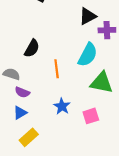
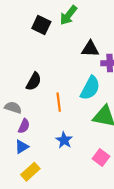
black triangle: (88, 16) -> (90, 49), turned 30
purple semicircle: (22, 92) -> (24, 126), turned -88
pink square: (91, 116) -> (101, 158), moved, turned -35

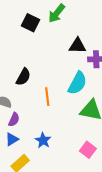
blue star: (64, 140) -> (43, 140), moved

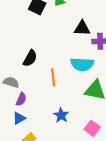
cyan semicircle: (77, 83) -> (82, 64), turned 65
blue star: (43, 140) -> (61, 115), moved

